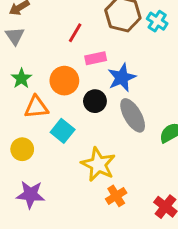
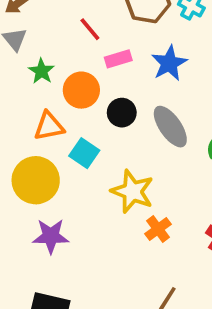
red line: (75, 33) -> (90, 29), turned -66
green star: (21, 78) -> (41, 71), moved
blue star: (122, 78) -> (169, 63), moved
yellow circle: (22, 149) -> (36, 180), size x1.6

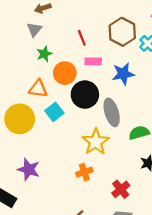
black circle: (122, 113) -> (85, 95), size x1.5
yellow star: (132, 191) -> (96, 142), moved
purple star: (51, 236) -> (29, 169), moved

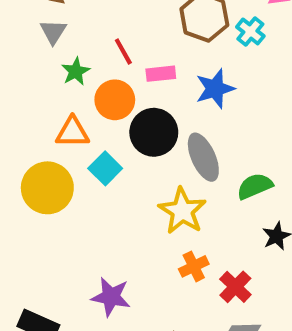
red line: (82, 38) -> (123, 51), moved
purple star: (29, 169) -> (111, 297), moved
orange cross: (84, 172) -> (194, 266), moved

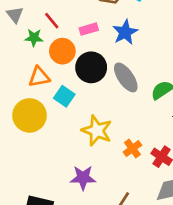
red line: (123, 51) -> (52, 21), moved
green star: (76, 71) -> (34, 38), turned -30
yellow star: (182, 211) -> (97, 131), moved

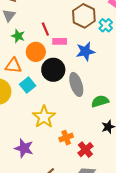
red line: (52, 21) -> (45, 29), moved

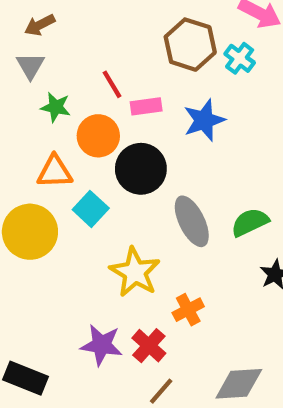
gray ellipse: (76, 84) -> (192, 221), moved
red cross: (85, 150) -> (149, 346), moved

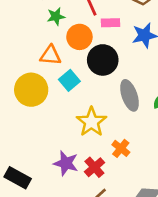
green star: (56, 107) -> (56, 16), turned -30
orange cross: (188, 310) -> (121, 148), turned -30

